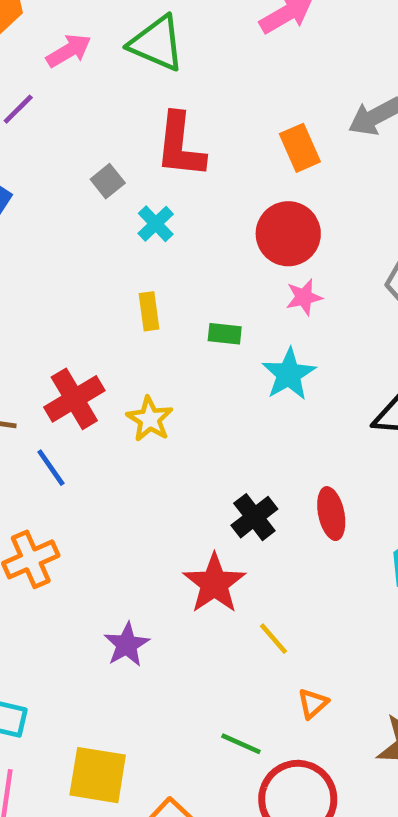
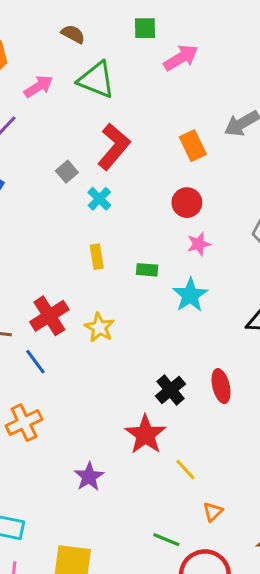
red L-shape: (180, 145) -> (114, 147), turned -144
red circle: (288, 234) -> (187, 203), size x0.7

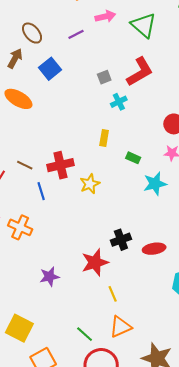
red ellipse: (221, 386) -> (154, 249), turned 75
orange cross: (24, 423) -> (20, 227), turned 30
orange triangle: (213, 512) -> (120, 327), size x1.6

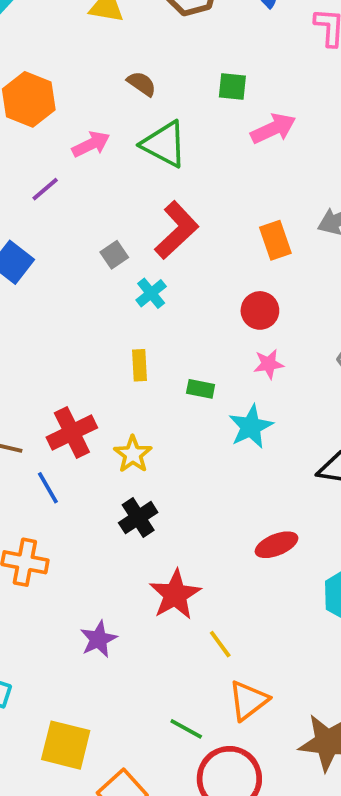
black cross: (121, 240) -> (138, 518), moved

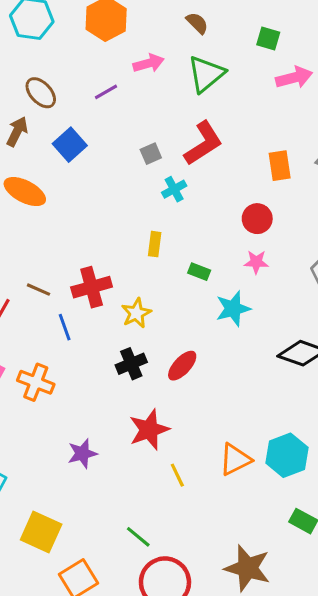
green triangle: (164, 144) -> (206, 74), turned 42
red ellipse: (276, 545) -> (182, 366), moved, turned -36
orange triangle: (248, 700) -> (235, 459), moved

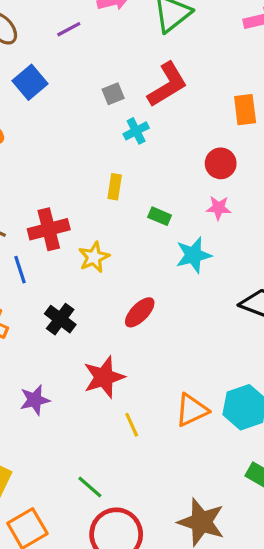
black cross: (131, 364) -> (60, 319), moved, turned -32

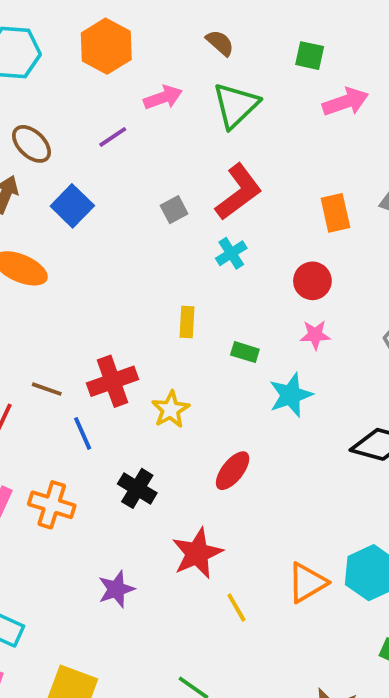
cyan cross: (136, 131) -> (231, 253), moved

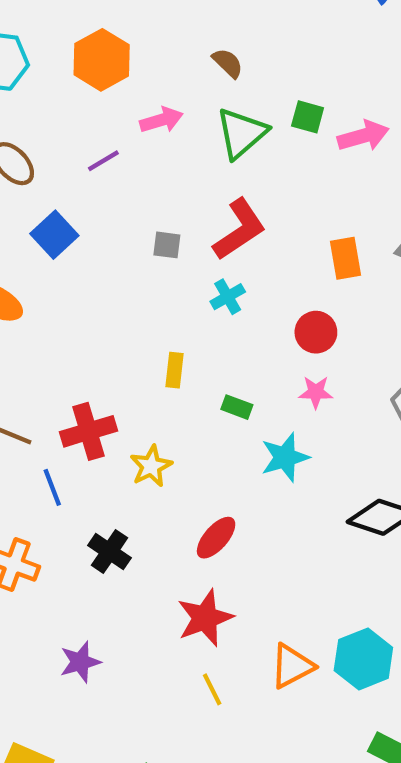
green square: (310, 56) -> (308, 117), moved
gray square: (174, 210) -> (167, 245), turned 32
red star: (197, 553) -> (205, 618), moved

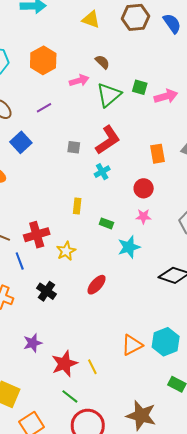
pink arrow: (161, 120) -> (79, 80), moved
red star: (205, 618) -> (65, 364), moved
yellow line: (212, 689) -> (92, 367), moved

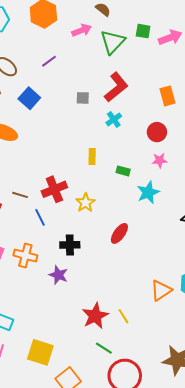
black cross: (46, 291) -> (70, 245), turned -30
purple star: (33, 343) -> (58, 275), moved, turned -30

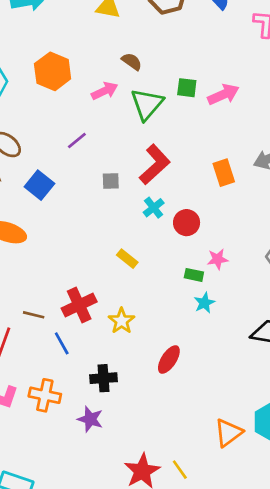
purple line: (49, 61) -> (77, 141), moved
red circle: (157, 132) -> (187, 223), moved
yellow rectangle: (92, 156) -> (127, 259), turned -49
green rectangle: (123, 171) -> (194, 275), moved
cyan star: (148, 192) -> (204, 303), size x0.7

